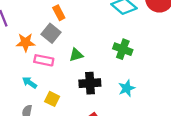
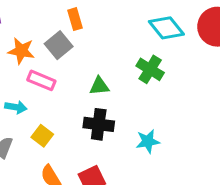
green cross: (123, 49) -> (150, 69), moved
green triangle: (76, 55) -> (99, 86), moved
cyan arrow: (30, 83) -> (16, 107), turned 144

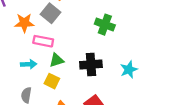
green cross: (150, 69) -> (105, 25), moved
green triangle: (99, 86) -> (57, 60), moved

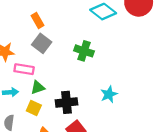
gray square: (50, 13) -> (42, 43), moved
black cross: (91, 65) -> (66, 102), moved

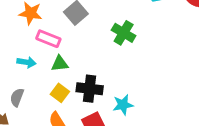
cyan star: (109, 94) -> (123, 105), moved
yellow square: (34, 108) -> (60, 93), moved

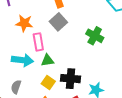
pink rectangle: (48, 39) -> (38, 42), turned 60
cyan arrow: (26, 62) -> (22, 60), size x1.5

